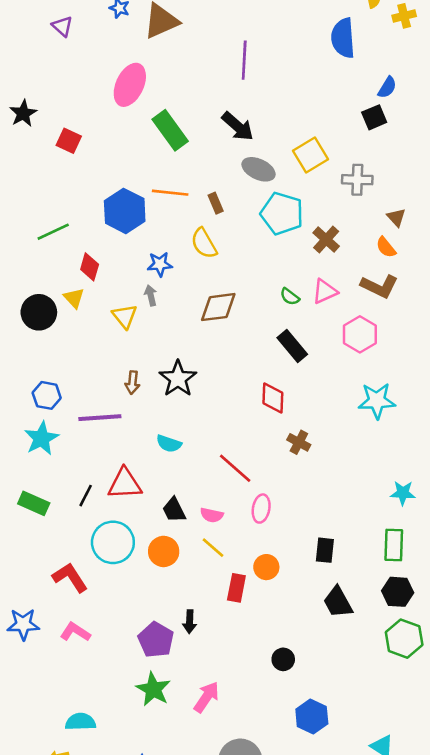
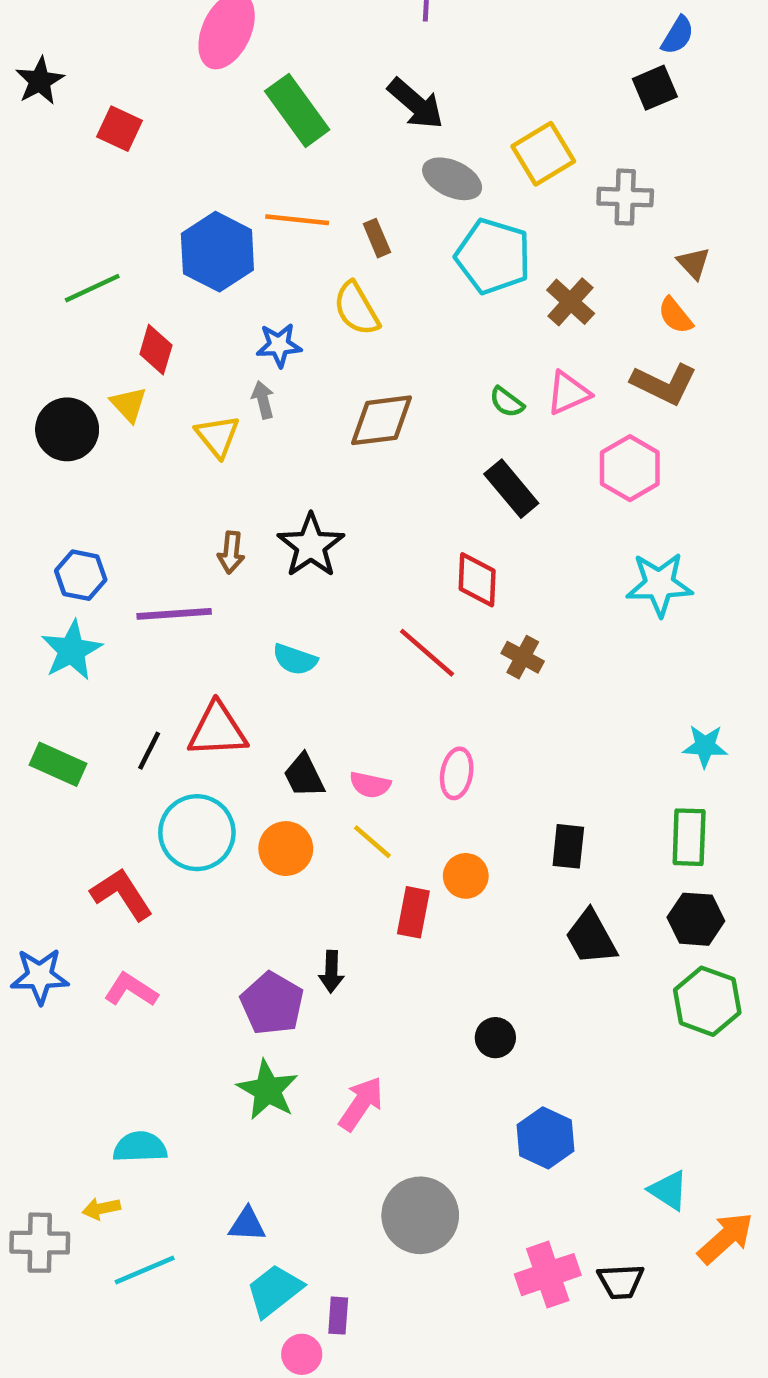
red line: (235, 468) -> (427, 653), moved

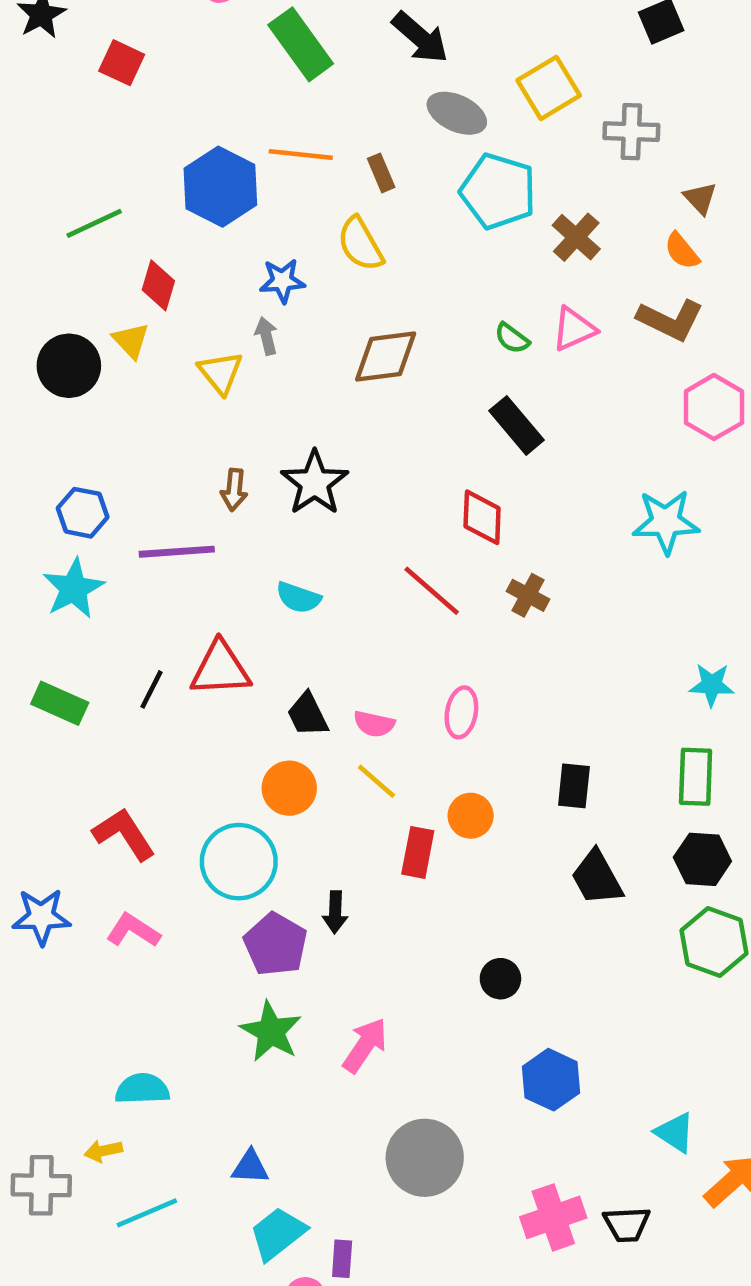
pink hexagon: (630, 468) -> (714, 407), moved
cyan circle: (197, 833) -> (239, 862), moved

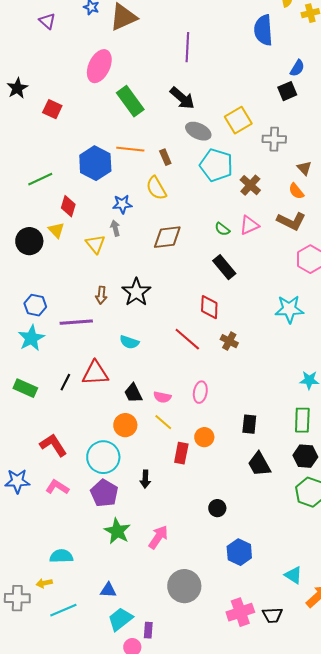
purple pentagon: (275, 944) -> (104, 493), moved

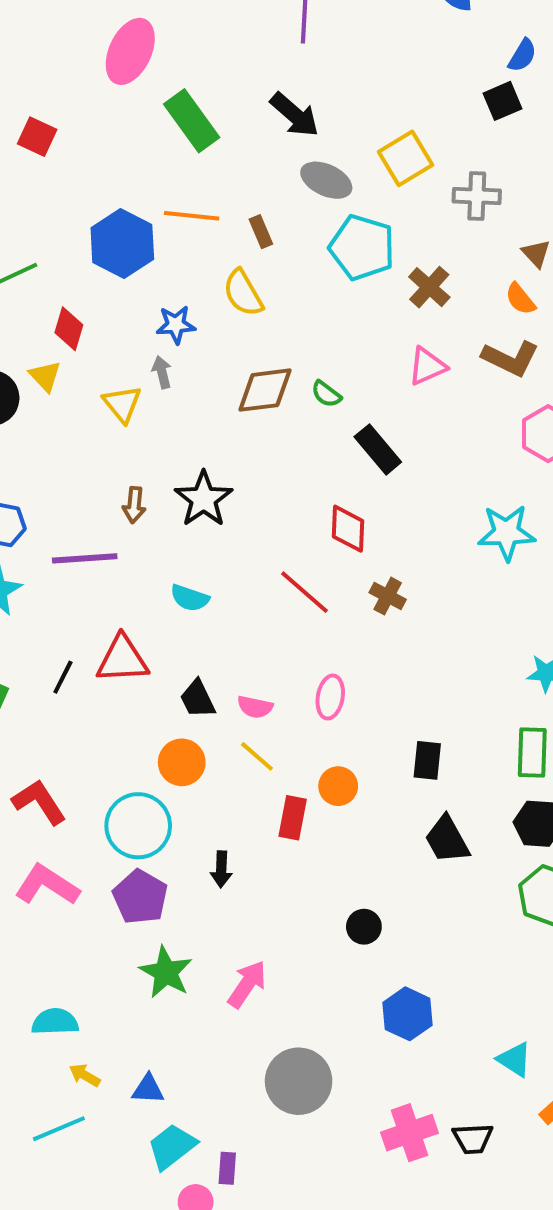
green semicircle: (222, 229) -> (326, 394), moved
pink L-shape: (57, 487) -> (47, 885), size x1.4
yellow arrow: (44, 583) -> (85, 1075), moved, turned 42

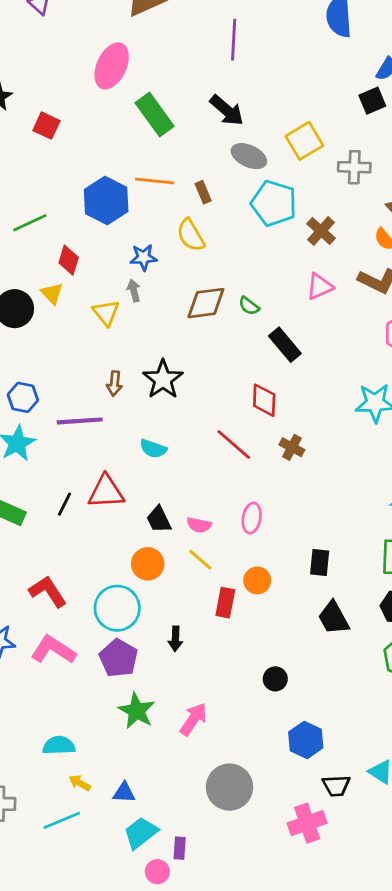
black trapezoid: (473, 1139) -> (336, 786), moved

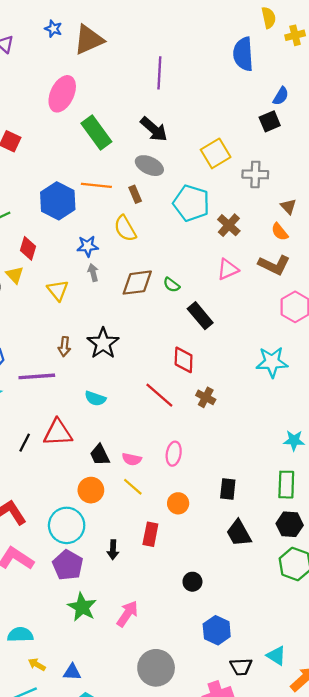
gray ellipse: (249, 156) -> (149, 166), moved
gray arrow: (134, 291) -> (93, 273), moved
red rectangle: (225, 603) -> (150, 534), moved

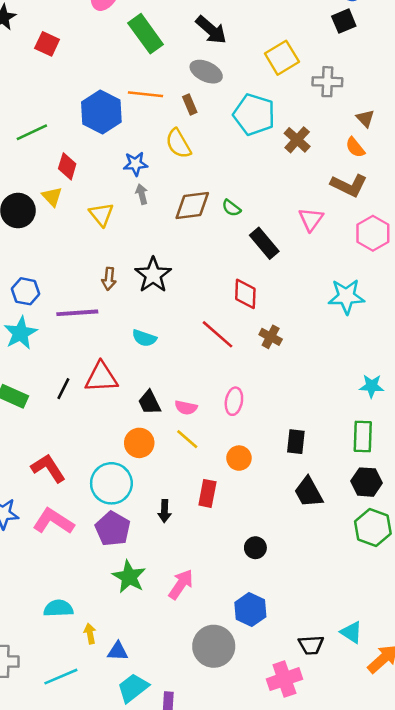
pink triangle: (228, 269) -> (311, 219), moved, turned -30
blue hexagon: (217, 630) -> (250, 610), moved
yellow arrow: (37, 664) -> (90, 634), moved, turned 49

